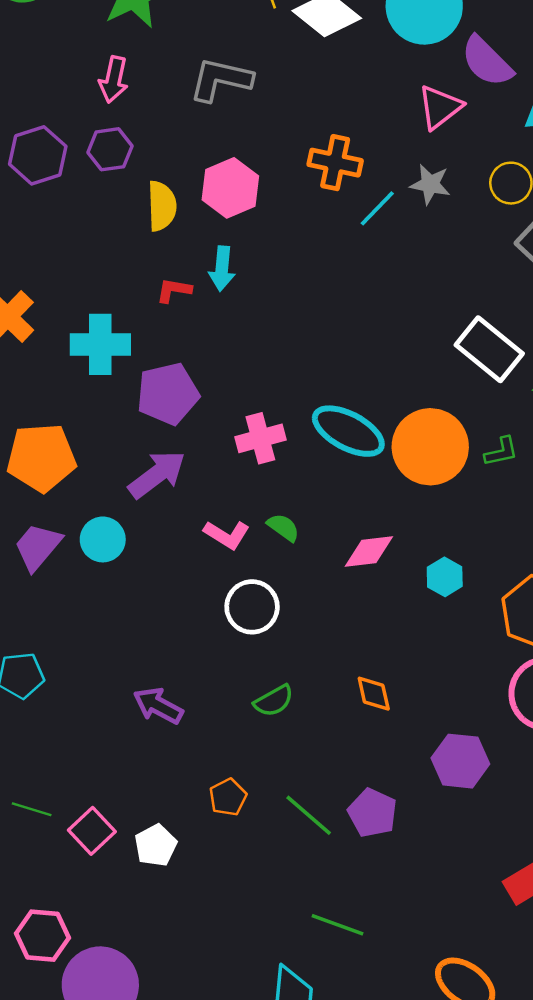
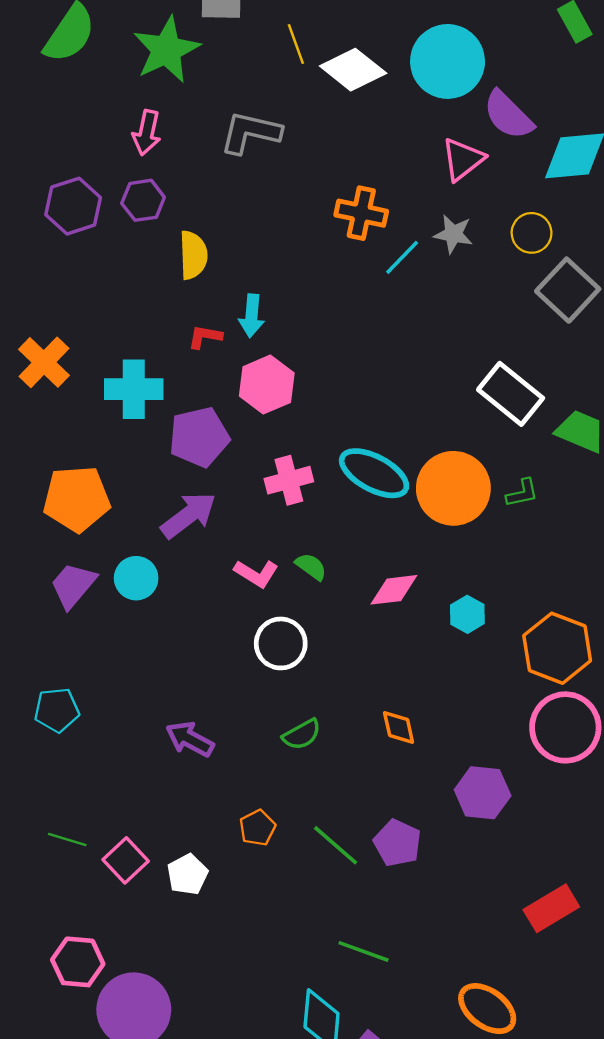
pink hexagon: (230, 188) -> (267, 385), moved

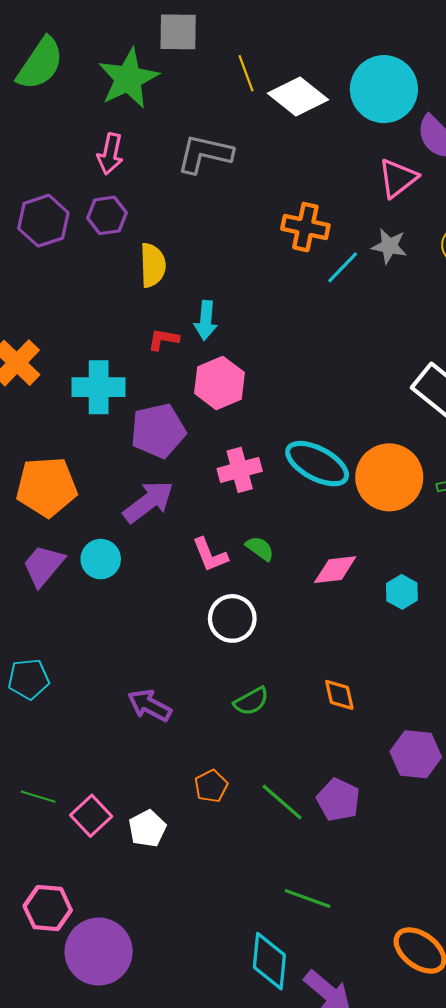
pink L-shape: (256, 574) -> (210, 555), turned 36

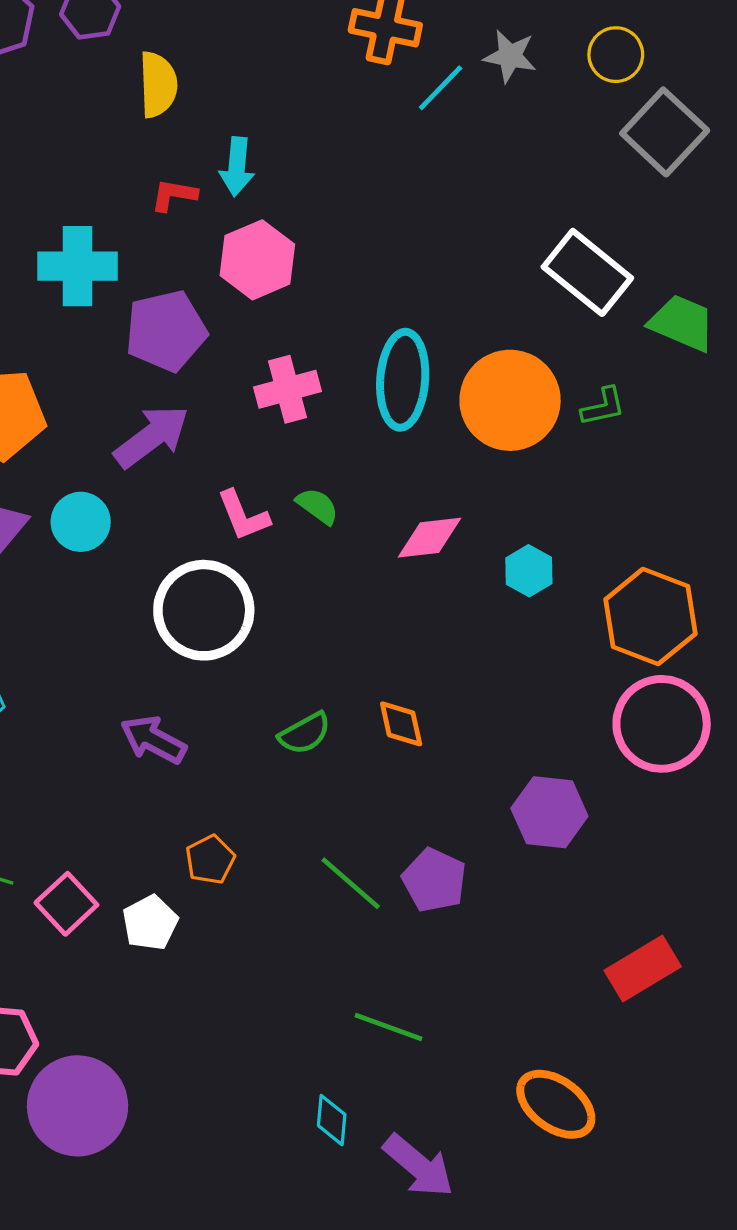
cyan ellipse: (317, 464) -> (403, 380), turned 66
white circle: (232, 618) -> (204, 610), moved, size x1.4
orange diamond: (339, 695) -> (401, 724), moved
orange pentagon: (211, 786) -> (210, 860), moved
cyan diamond: (269, 961) -> (332, 1120), size x0.6

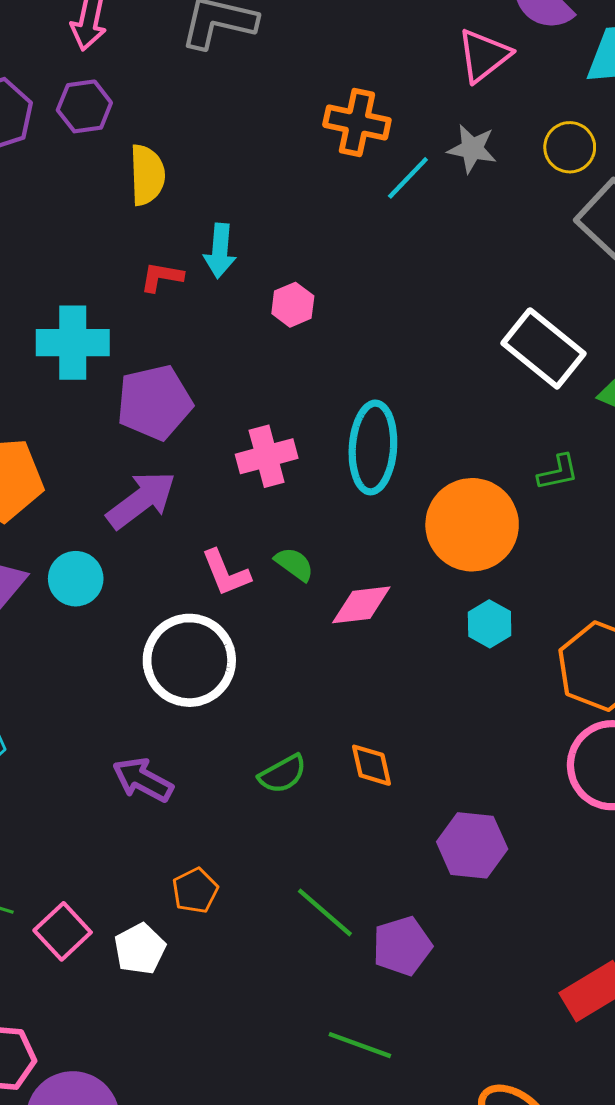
pink hexagon: (257, 260) -> (293, 305), moved, size x0.6
orange circle: (510, 400) -> (472, 525), moved
pink diamond: (430, 538) -> (361, 605), moved
purple hexagon: (549, 812) -> (472, 845), moved
purple pentagon: (434, 880) -> (402, 946), moved, turned 30

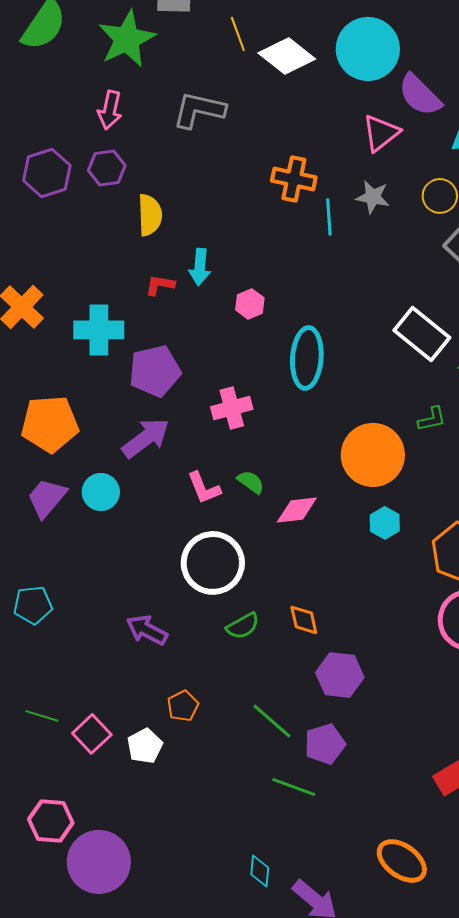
cyan line: (408, 178) -> (329, 217), turned -48
cyan ellipse: (373, 447) -> (307, 358), moved
white circle: (189, 660) -> (213, 563), moved
purple hexagon: (472, 845) -> (340, 675), moved
green line: (360, 1045) -> (294, 787), moved

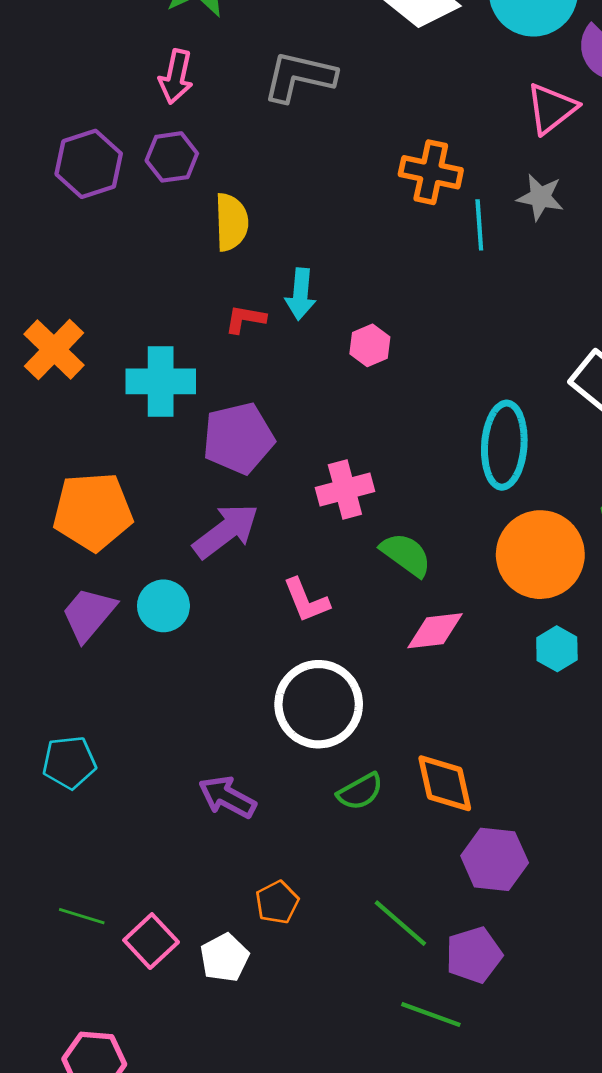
cyan ellipse: (307, 358) -> (504, 445), moved
green semicircle: (251, 482) -> (406, 555), moved, size x1.4
orange diamond: (304, 620) -> (445, 783), size x1.4

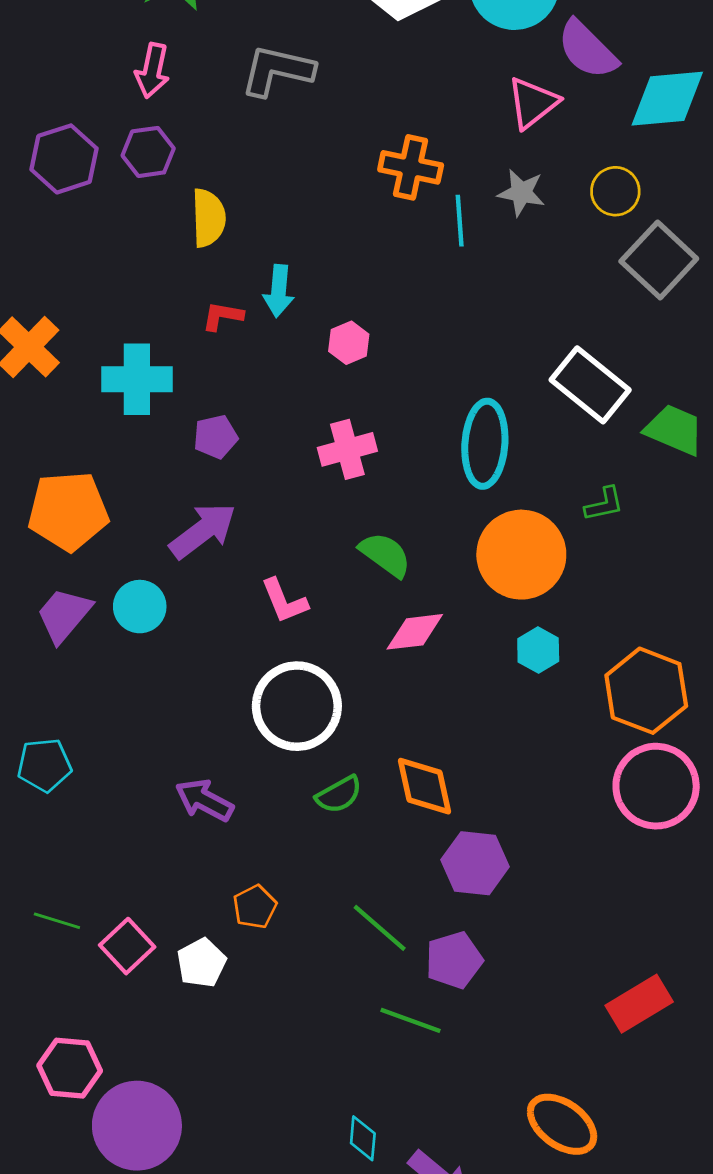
purple pentagon: (238, 438) -> (215, 437), size x0.6
pink cross: (345, 489) -> (347, 449), moved

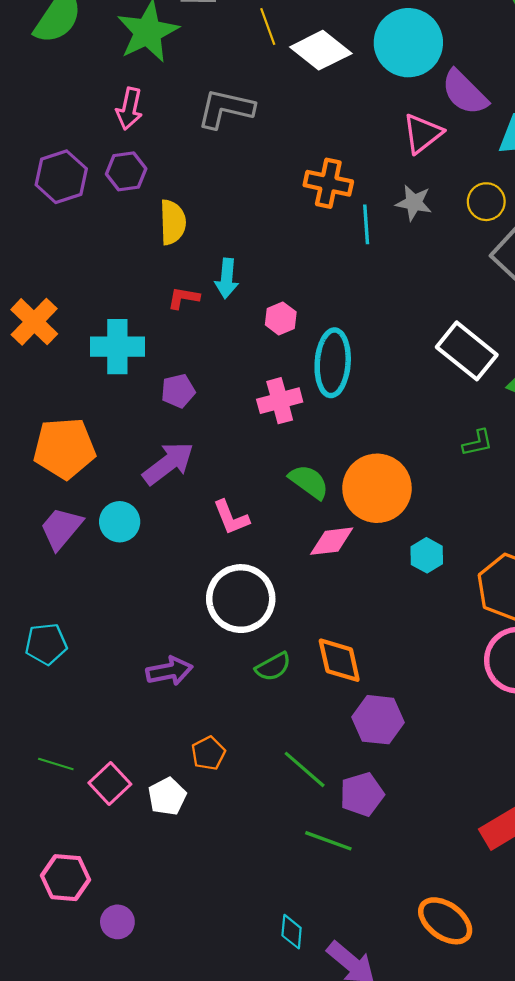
cyan ellipse: (485, 444) -> (333, 363), moved
orange circle: (521, 555) -> (377, 488), moved
purple arrow: (204, 800) -> (169, 671), turned 141
purple circle: (137, 1126) -> (117, 922), size x0.5

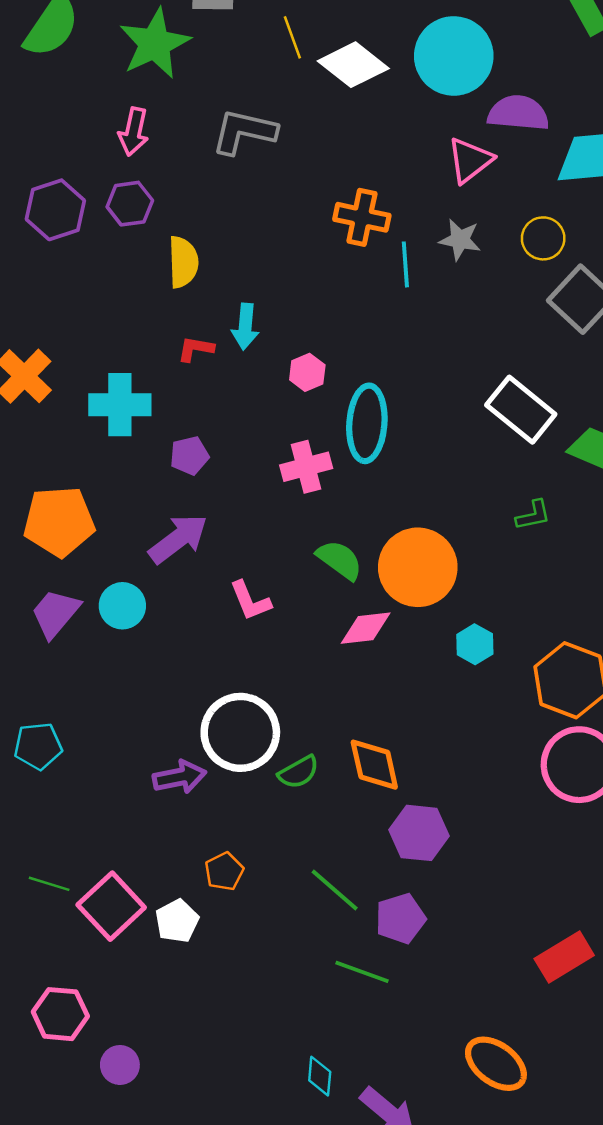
purple semicircle: (465, 92) -> (518, 113), turned 140
white circle: (241, 599) -> (240, 732), moved
pink square: (110, 783) -> (111, 906), size x1.4

